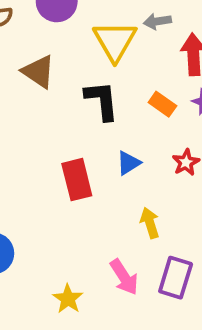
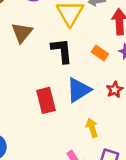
brown triangle: (38, 72) -> (22, 33), turned 35
blue triangle: (129, 163) -> (79, 90), size x1.6

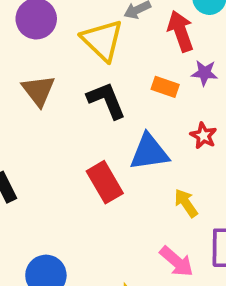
blue triangle: (79, 90) -> (149, 152), turned 40

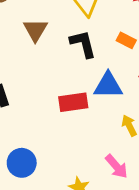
red rectangle: (105, 182) -> (73, 102), turned -76

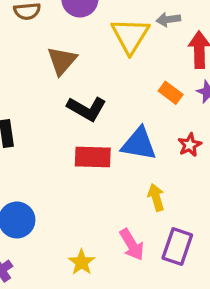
black L-shape: (83, 44) -> (87, 109), moved, turned 124

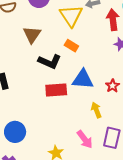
orange rectangle: (171, 93) -> (71, 46), moved
red star: (190, 145) -> (112, 86), moved

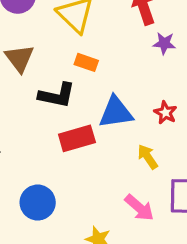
blue circle: (15, 132) -> (38, 203), moved

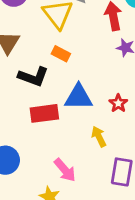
pink arrow: (139, 208) -> (65, 170), moved

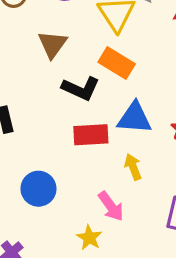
orange rectangle: (61, 54) -> (117, 63), size x1.5
yellow arrow: (99, 137) -> (133, 167), moved

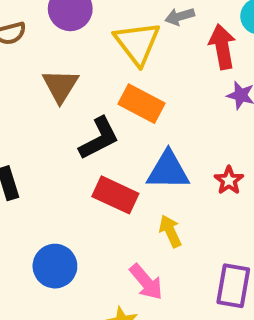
black L-shape: (81, 88) -> (99, 138), turned -48
red rectangle: (91, 135) -> (115, 195), turned 32

